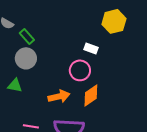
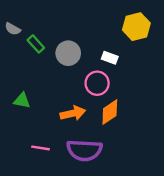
gray circle: (26, 58) -> (68, 53), moved

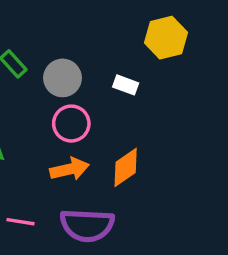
pink circle: (97, 83) -> (71, 124), moved

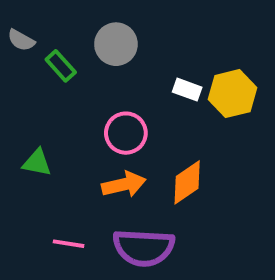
yellow hexagon: (166, 38) -> (233, 94), moved
gray circle: (63, 78) -> (116, 44), moved

